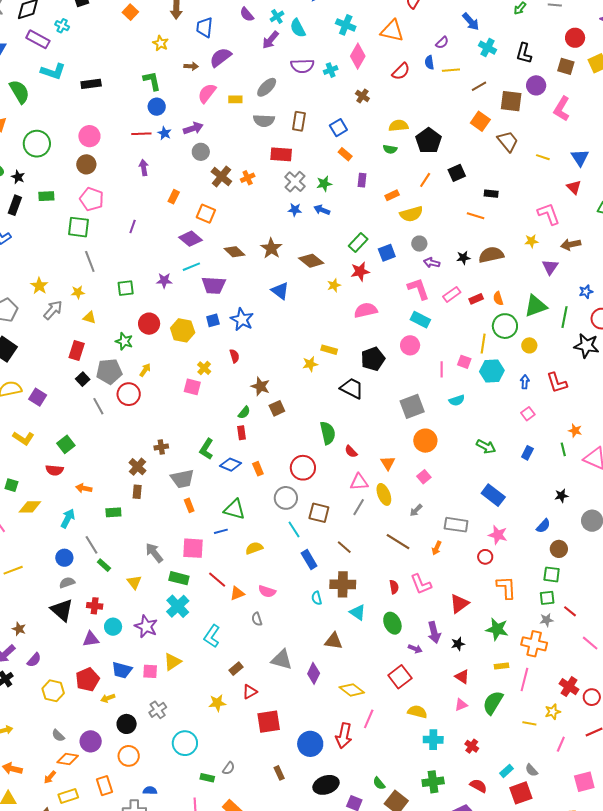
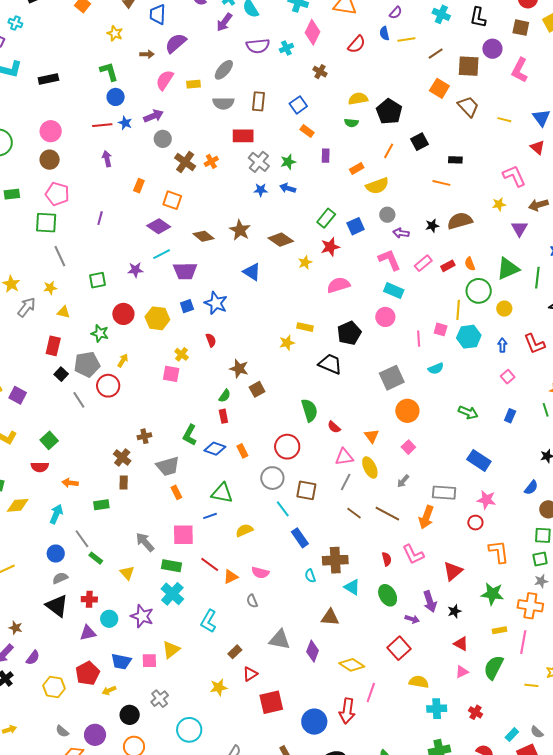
brown line: (344, 547) -> (354, 513), moved
orange arrow: (437, 548) -> (426, 517), size x1.6

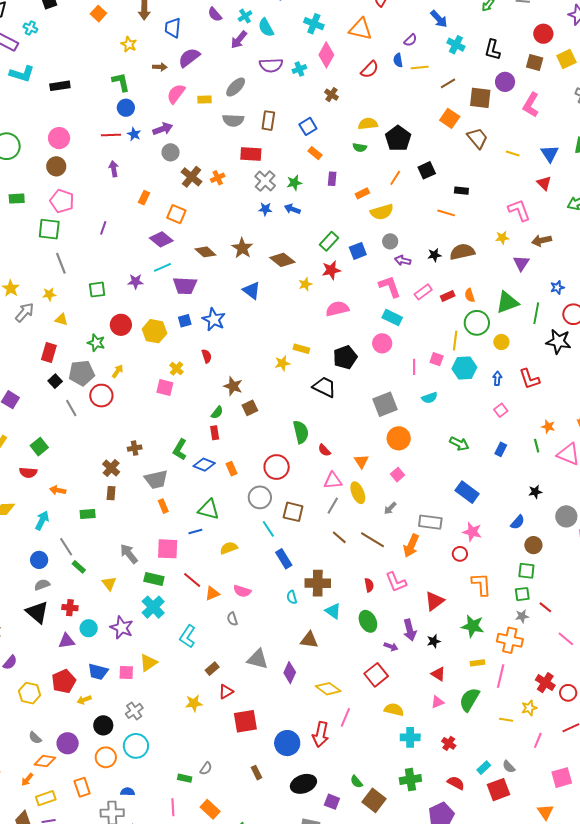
cyan circle: (189, 730) -> (136, 746), moved

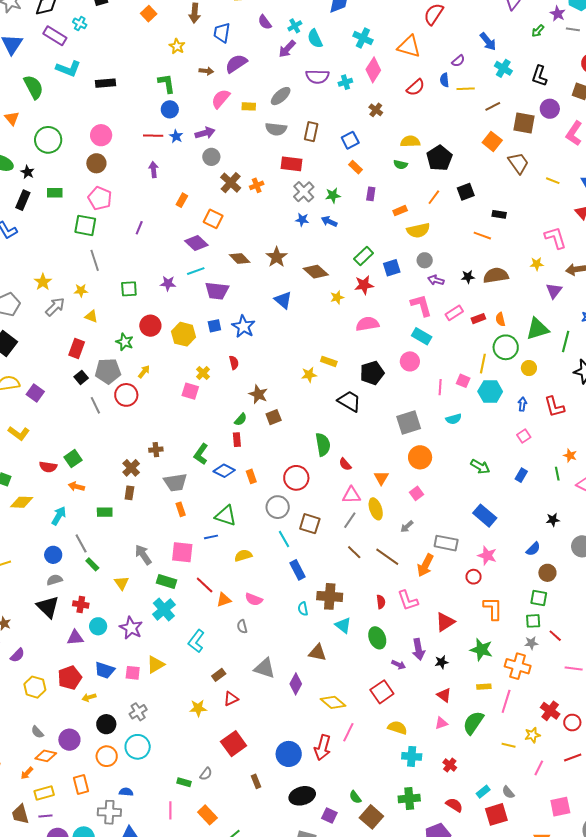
green square: (39, 447) -> (73, 459), moved
pink line: (566, 639) -> (574, 668), turned -36
red square: (245, 721) -> (234, 744), moved, turned -30

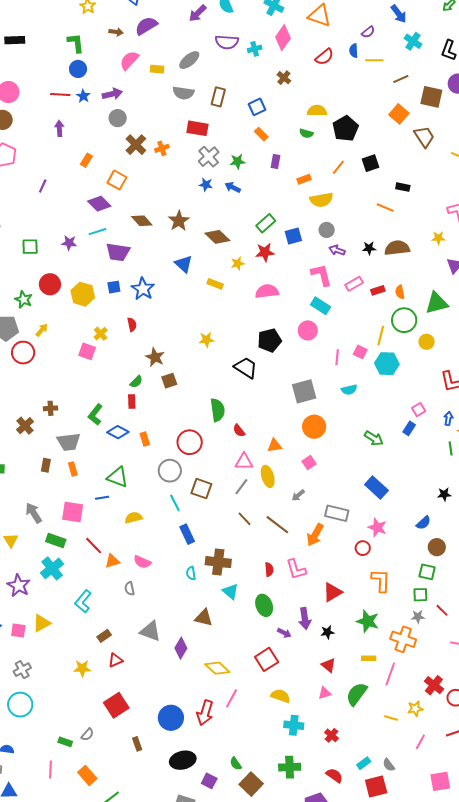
yellow rectangle: (329, 361) -> (215, 284), moved
blue arrow: (522, 404) -> (448, 418), moved
blue rectangle: (521, 475) -> (409, 428), moved
orange triangle: (381, 478) -> (275, 446), turned 49
brown rectangle: (129, 493) -> (46, 465), moved

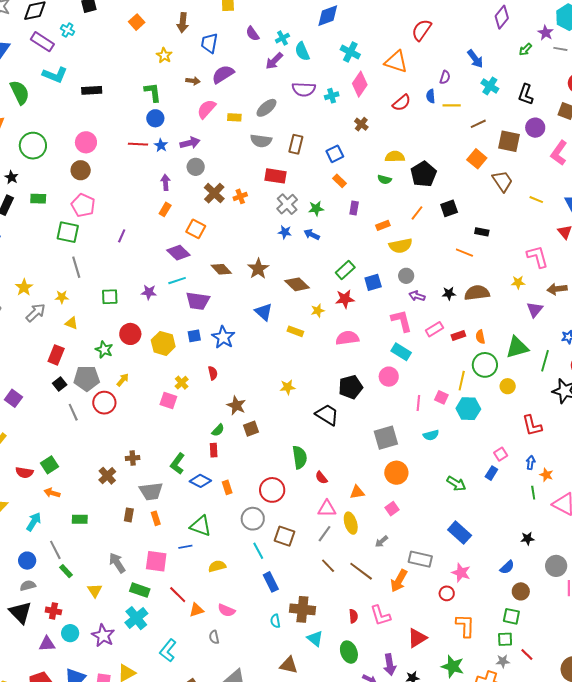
purple semicircle: (368, 32) -> (445, 77), turned -32
purple arrow: (59, 128) -> (165, 182), moved

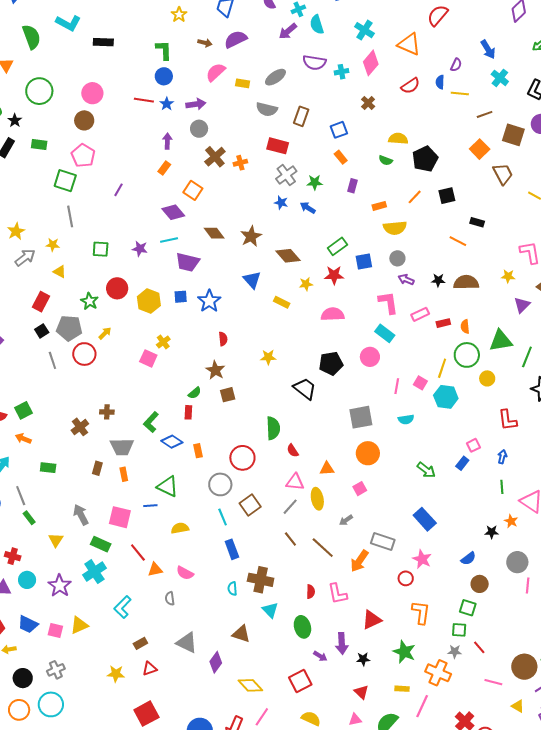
red semicircle: (213, 373) -> (223, 339), moved
orange star: (546, 475) -> (511, 521), moved
brown square: (285, 536) -> (250, 505), turned 30

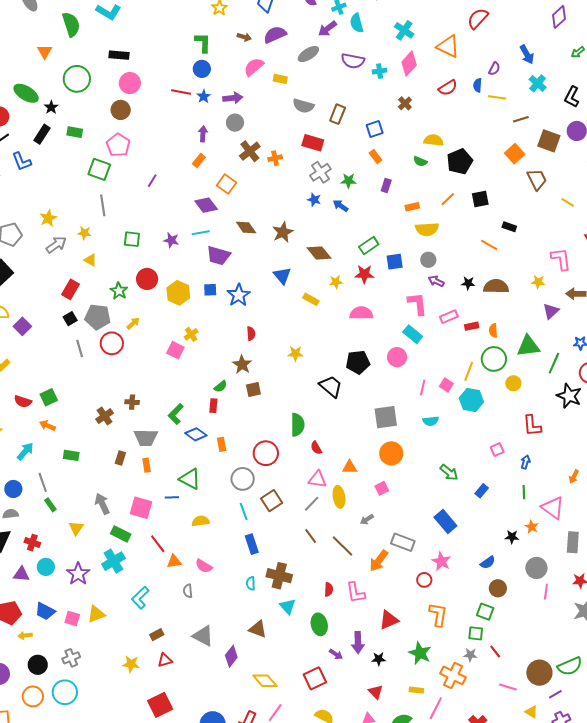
black rectangle: (103, 42) -> (119, 55), moved
gray ellipse: (275, 77) -> (308, 54), moved
blue rectangle: (462, 463) -> (482, 491), moved

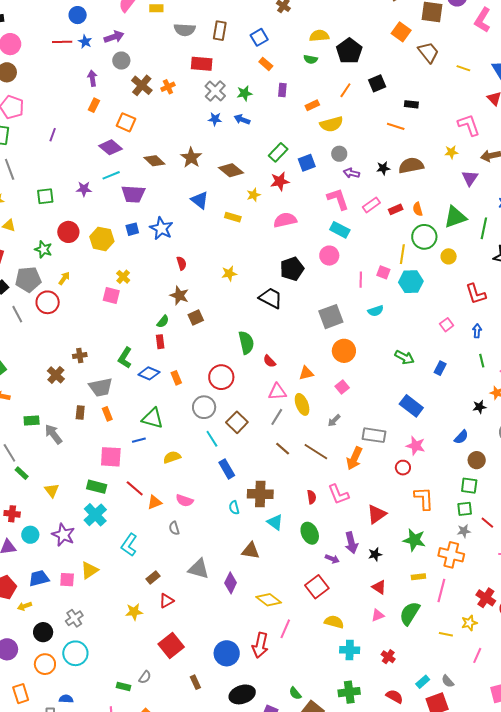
gray arrow: (102, 504) -> (53, 434), moved
blue trapezoid: (45, 611) -> (39, 578), turned 150

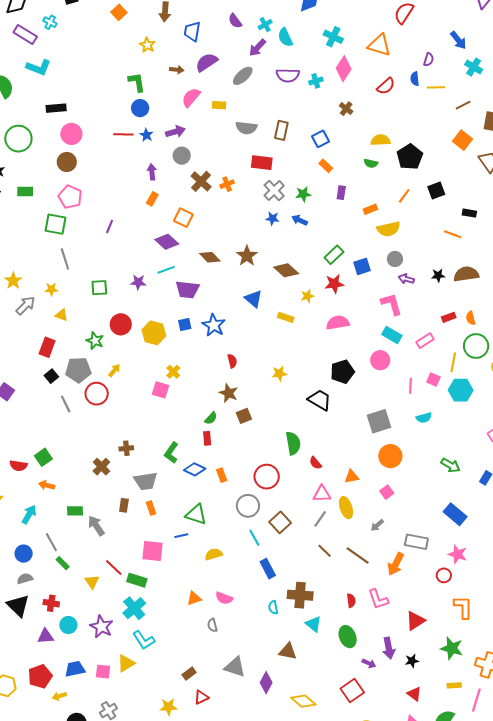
pink rectangle: (371, 205) -> (425, 341), moved
red line: (135, 488) -> (114, 567), moved
cyan L-shape: (129, 545) -> (144, 640), moved, turned -70

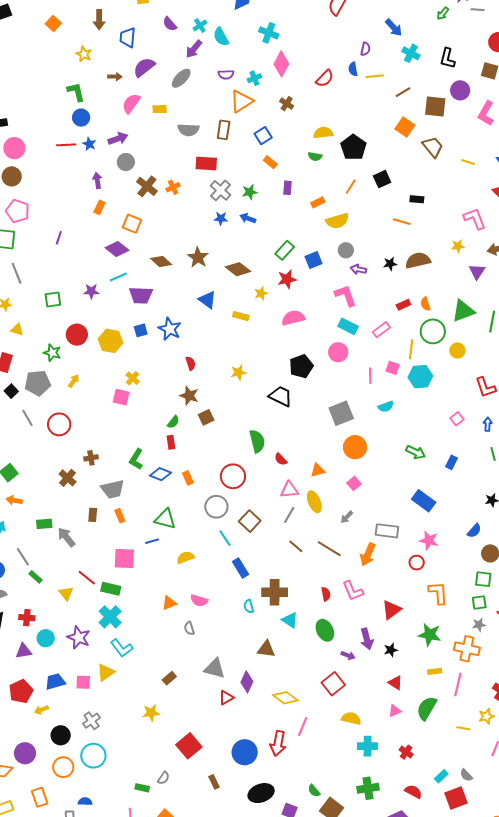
orange triangle: (379, 45) -> (241, 101), moved, turned -45
purple semicircle: (288, 75) -> (226, 75), size x0.7
red circle: (97, 394) -> (59, 424), moved
red triangle: (201, 697) -> (226, 698), moved

